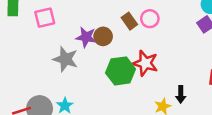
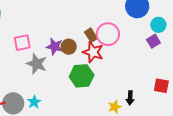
pink square: (45, 18) -> (22, 43), moved
pink circle: (150, 19) -> (108, 34), size x1.5
red star: (145, 63) -> (93, 52), moved

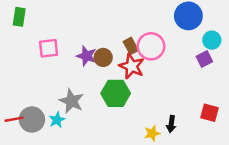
gray star: (37, 64) -> (72, 101), moved

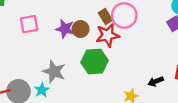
red star: (132, 66) -> (108, 35), turned -30
black arrow: (171, 124) -> (156, 81), moved, turned 64

